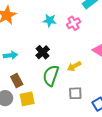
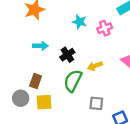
cyan arrow: (10, 55) -> (40, 46), moved
yellow arrow: (74, 66) -> (95, 66), moved
brown rectangle: (17, 80) -> (36, 81), turned 40

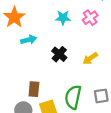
cyan arrow: (40, 46) -> (29, 40), moved
green semicircle: (73, 81) -> (73, 97), moved

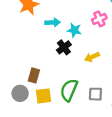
cyan star: (63, 18) -> (74, 30), moved
cyan arrow: (29, 40) -> (53, 22), moved

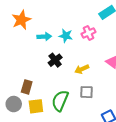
cyan star: (74, 30) -> (66, 36), moved
gray square: (95, 94) -> (87, 92), moved

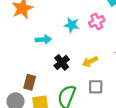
cyan arrow: (44, 37) -> (43, 39), moved
black cross: (55, 60) -> (62, 62), moved

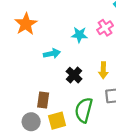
yellow arrow: (90, 62) -> (103, 70), turned -56

